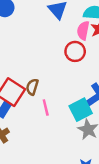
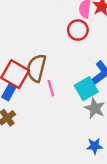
brown semicircle: (32, 87) -> (36, 68), size x1.6

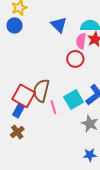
cyan square: (86, 89) -> (74, 99), moved

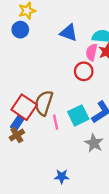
blue triangle: (59, 25) -> (69, 33), turned -30
brown cross: (17, 132) -> (17, 135), moved
blue star: (90, 155) -> (62, 176), moved

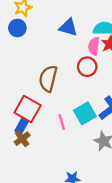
brown semicircle: (44, 103) -> (48, 79), moved

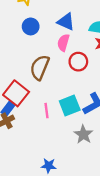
blue circle: (17, 28) -> (31, 26), moved
pink semicircle: (94, 46) -> (63, 43), moved

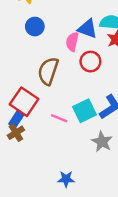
blue triangle: (66, 22) -> (88, 29), moved
pink line: (46, 111) -> (59, 118), turned -56

